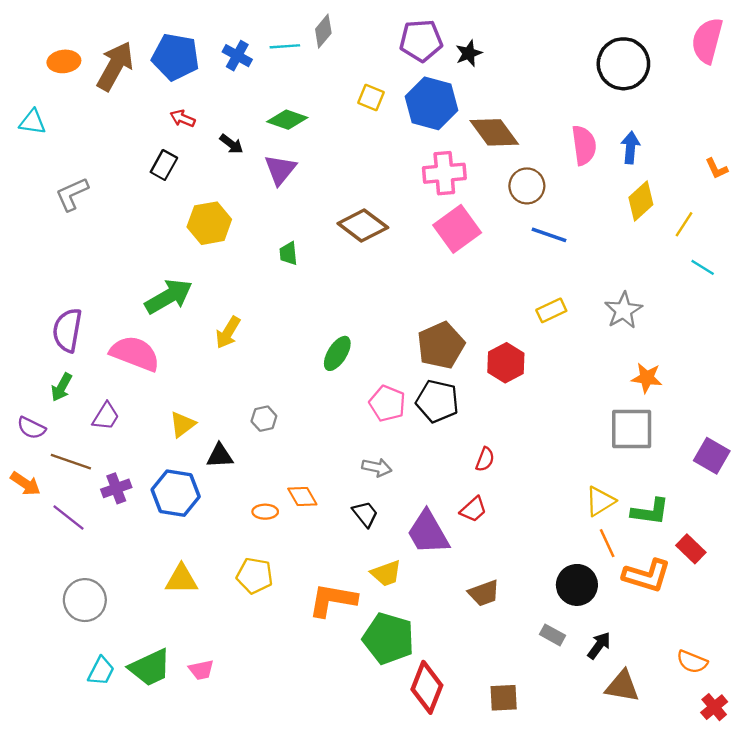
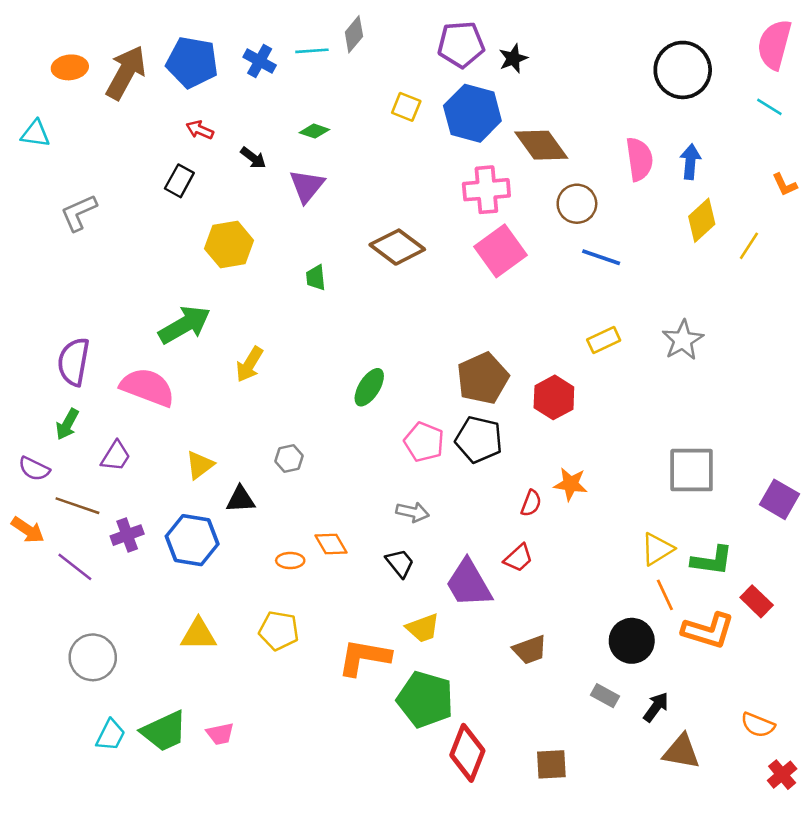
green diamond: (287, 120) -> (314, 131), size x0.7
cyan line: (703, 267) -> (769, 107), moved
orange star: (647, 378) -> (571, 484), moved

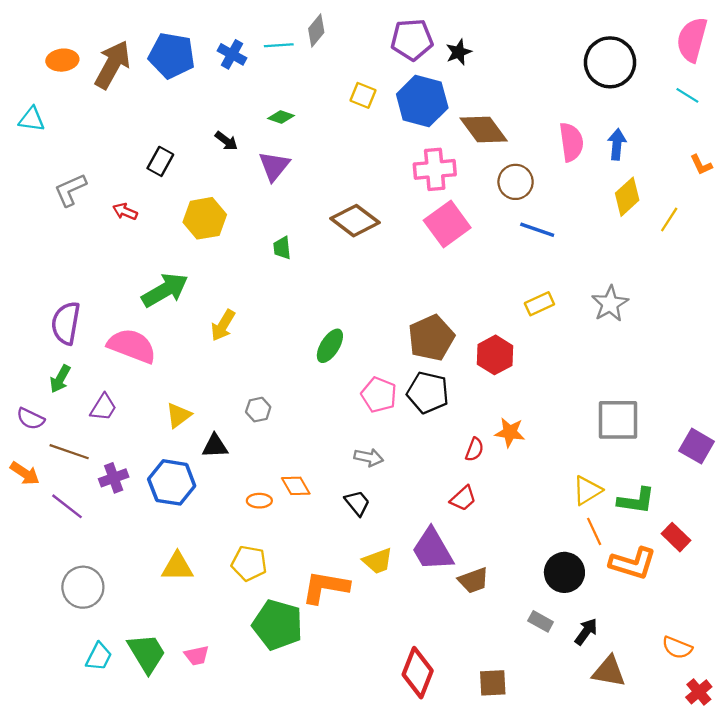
red arrow: (200, 130) -> (125, 211), moved
purple trapezoid: (469, 583) -> (432, 550), moved
green pentagon: (425, 699) -> (278, 625), moved
green trapezoid: (164, 731) -> (147, 653), turned -96

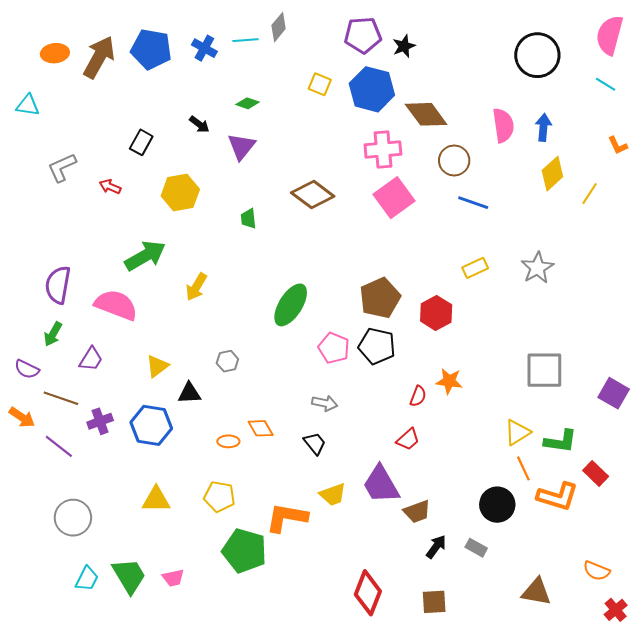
green ellipse: (330, 346) -> (291, 305), size x1.4
black arrow: (586, 632) -> (436, 547), moved

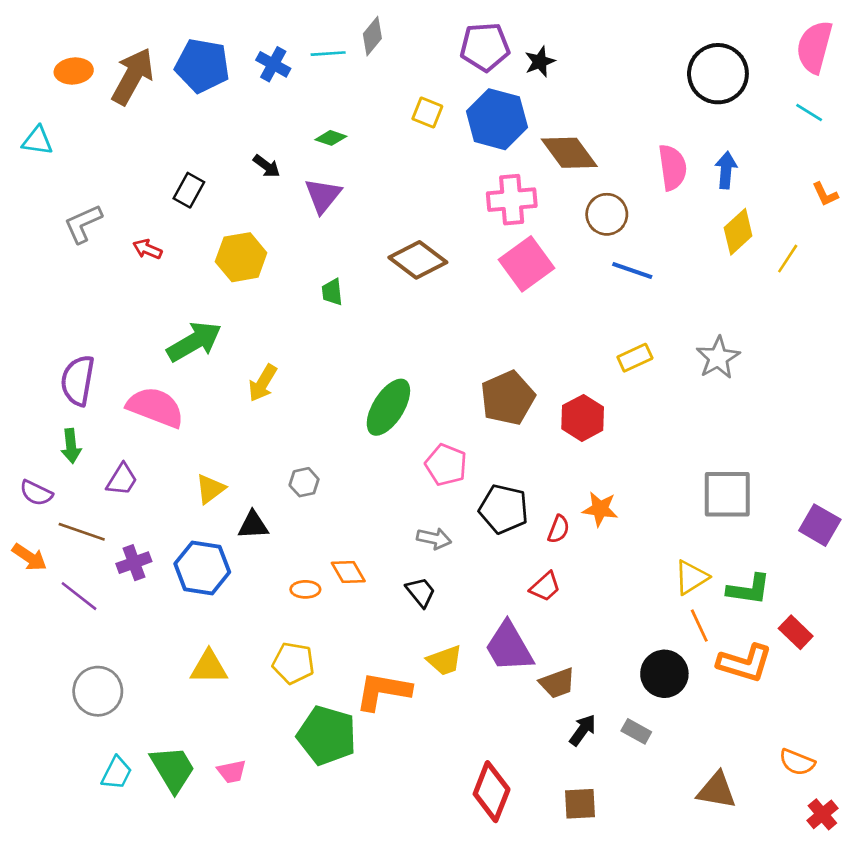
green arrow: (53, 334) -> (71, 446), turned -35
black pentagon: (377, 346) -> (504, 509), moved

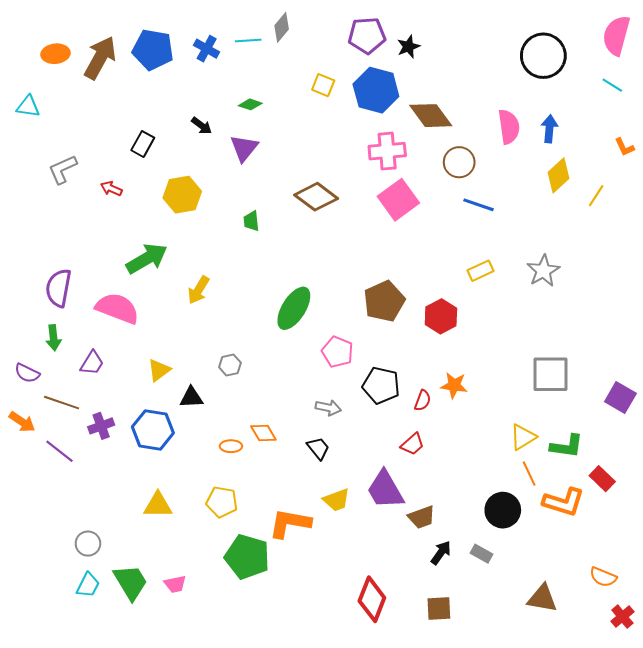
gray circle: (98, 691) -> (88, 544), moved, size x0.7

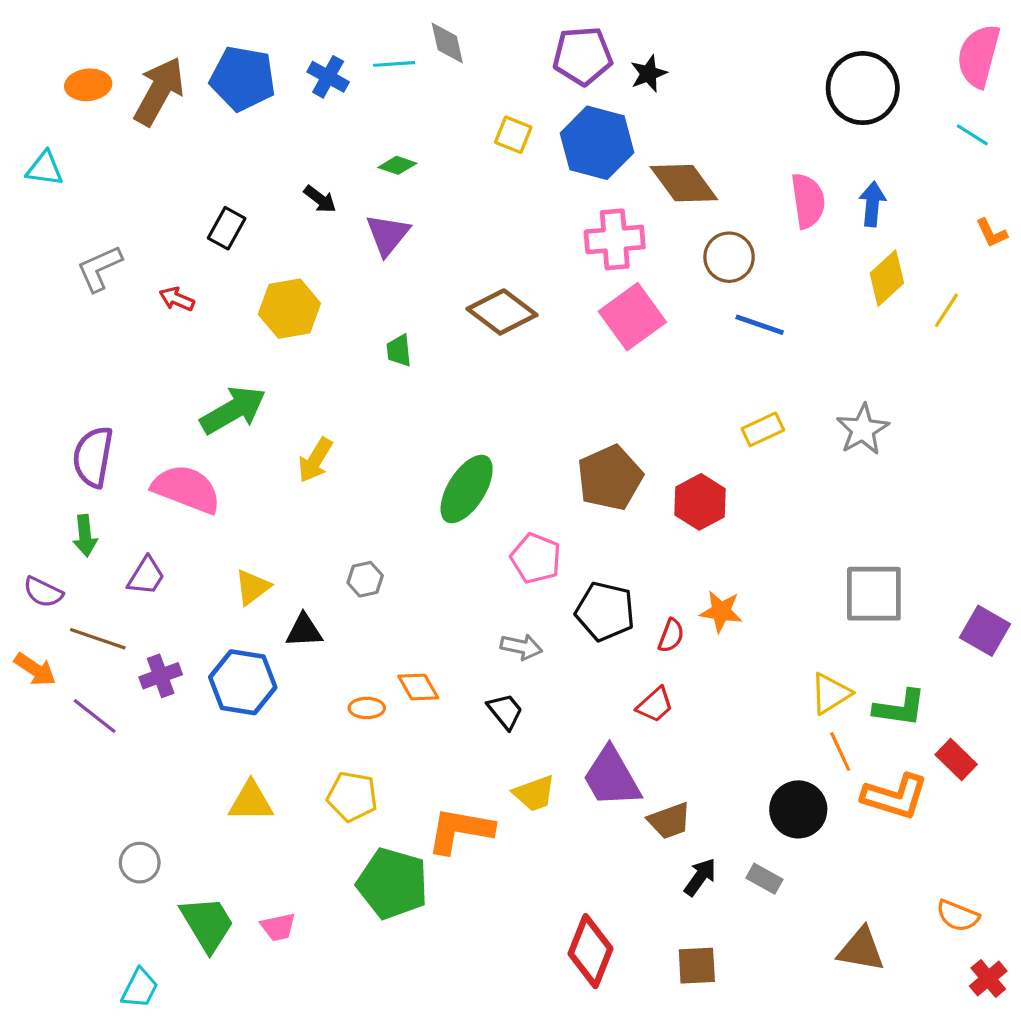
gray diamond: (282, 27) -> (447, 43), turned -52
cyan trapezoid: (88, 585) -> (140, 988), moved

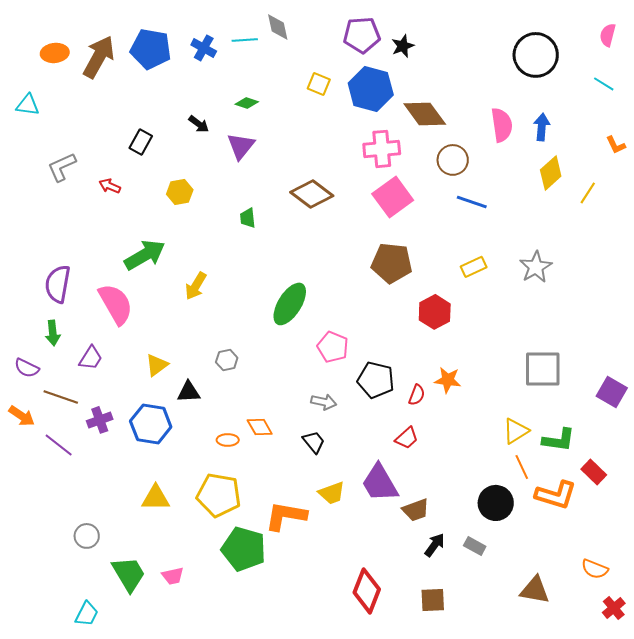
pink semicircle: (979, 56) -> (608, 35), size x0.6
yellow hexagon: (289, 309) -> (180, 192), size x0.7
brown pentagon: (610, 478) -> (392, 263), moved, turned 30
pink semicircle: (186, 489) -> (116, 304), turned 39
yellow pentagon: (352, 797) -> (219, 495), size x1.4

